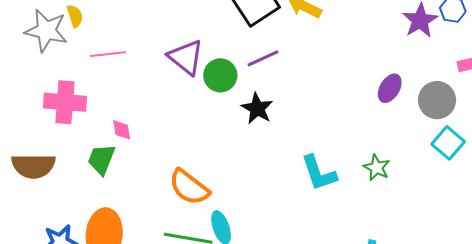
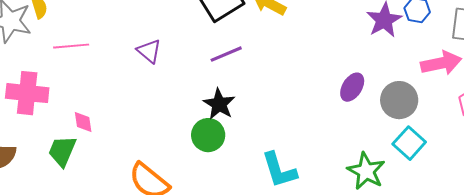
purple triangle: (186, 57) -> (149, 51), size x0.7
green circle: (220, 75) -> (208, 135), moved
green star: (377, 168) -> (366, 171), moved, size x1.4

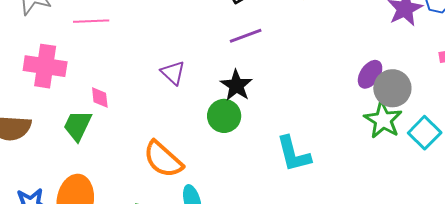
purple triangle: (149, 51) -> (173, 73), moved
gray circle: (399, 100) -> (392, 88), moved
green star: (366, 171) -> (383, 120), moved

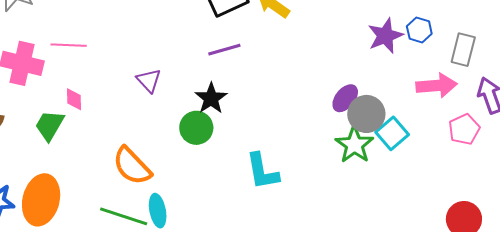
pink line: (91, 21) -> (69, 45), moved
cyan square: (425, 133) -> (392, 133), moved

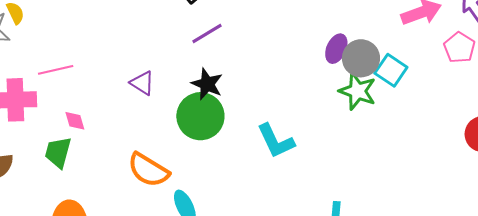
green circle: (196, 128) -> (200, 116), size x1.4

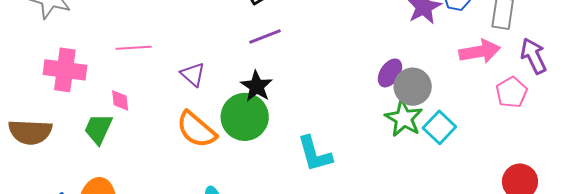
pink line: (56, 70) -> (134, 48), moved
cyan square: (391, 70) -> (439, 127), moved
orange semicircle: (148, 170) -> (196, 130), moved

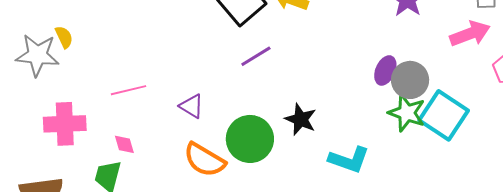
black star: (257, 86) -> (301, 119), moved
cyan square: (439, 127) -> (444, 115), size x1.5
cyan L-shape: (315, 154) -> (349, 160), moved, turned -45

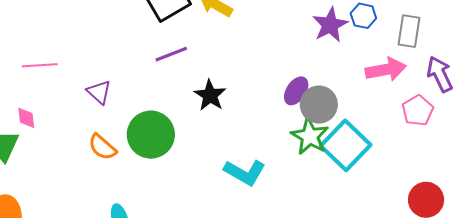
black star: (301, 119) -> (210, 95), moved
orange semicircle: (204, 160) -> (102, 147), size x0.7

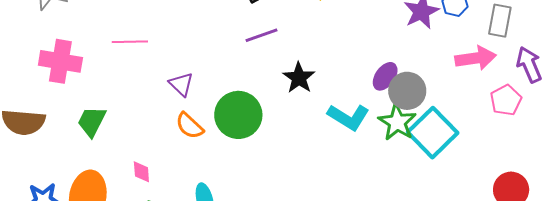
purple triangle: (99, 92) -> (181, 84), moved
pink diamond: (26, 118) -> (141, 172), moved
cyan L-shape: (245, 172) -> (348, 117), moved

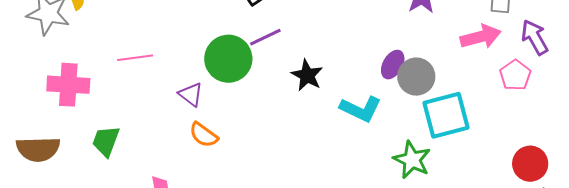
green circle: (238, 115) -> (228, 59), moved
green star: (397, 122) -> (412, 160), moved
cyan square: (433, 133) -> (446, 115), turned 36

